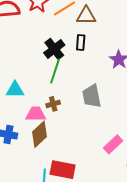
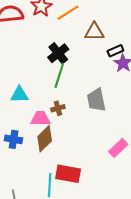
brown triangle: (86, 16) -> (94, 32), moved
black rectangle: (81, 42) -> (115, 51), moved, turned 63

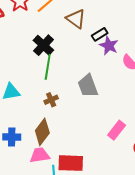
brown triangle: (94, 32) -> (76, 19), turned 45
pink trapezoid: (40, 119) -> (40, 155), moved

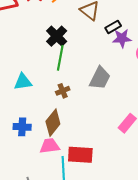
purple star: (109, 46) -> (122, 38), turned -30
gray trapezoid: (88, 86) -> (100, 78), turned -135

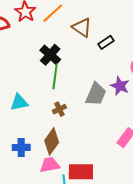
purple star: (122, 38) -> (120, 86), moved, turned 30

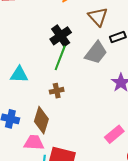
gray trapezoid: (96, 94) -> (96, 53), moved
brown diamond: (52, 141) -> (41, 120), turned -32

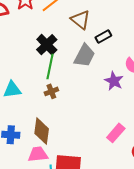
brown cross: (57, 91) -> (51, 91), moved

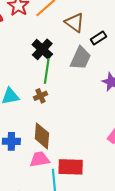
brown cross: (51, 91) -> (40, 96), moved

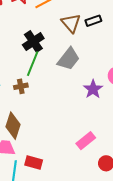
black rectangle: (98, 38) -> (93, 21), moved
red rectangle: (71, 167) -> (34, 162), size x0.7

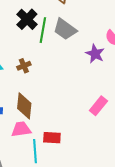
gray trapezoid: (69, 59) -> (65, 29), turned 100
green line: (33, 64) -> (43, 30), moved

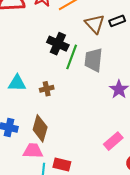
black cross: (27, 19) -> (58, 44), turned -30
gray trapezoid: (65, 29) -> (93, 60), turned 50

